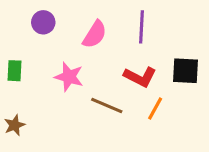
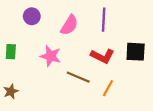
orange line: (155, 109) -> (108, 88), moved

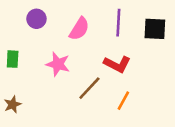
black square: (136, 52) -> (155, 29), moved
brown line: (78, 77) -> (89, 88), turned -70

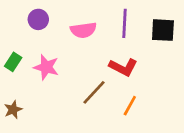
pink semicircle: (79, 29) -> (83, 30), turned 50
green rectangle: (13, 59) -> (13, 62), turned 30
pink star: (58, 64) -> (46, 67), moved

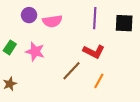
pink semicircle: (83, 30) -> (52, 21), moved

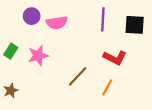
pink star: (35, 52) -> (38, 56), turned -30
red L-shape: (94, 52) -> (115, 58), moved

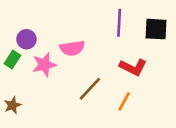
purple circle: (32, 16) -> (26, 39), moved
pink semicircle: (57, 23) -> (72, 48), moved

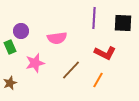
green rectangle: (12, 60) -> (10, 47), turned -56
pink star: (44, 65) -> (35, 63), moved

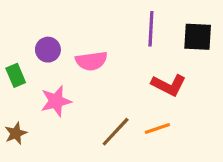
purple circle: (21, 31) -> (48, 50), moved
brown line: (71, 70) -> (116, 132), moved
orange line: (98, 80) -> (157, 128), turned 42

